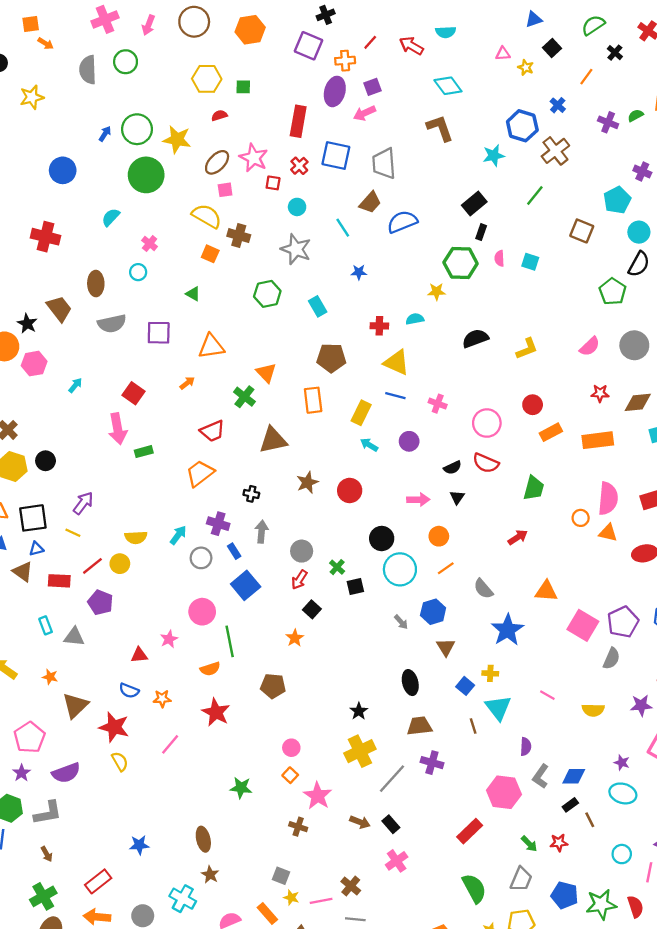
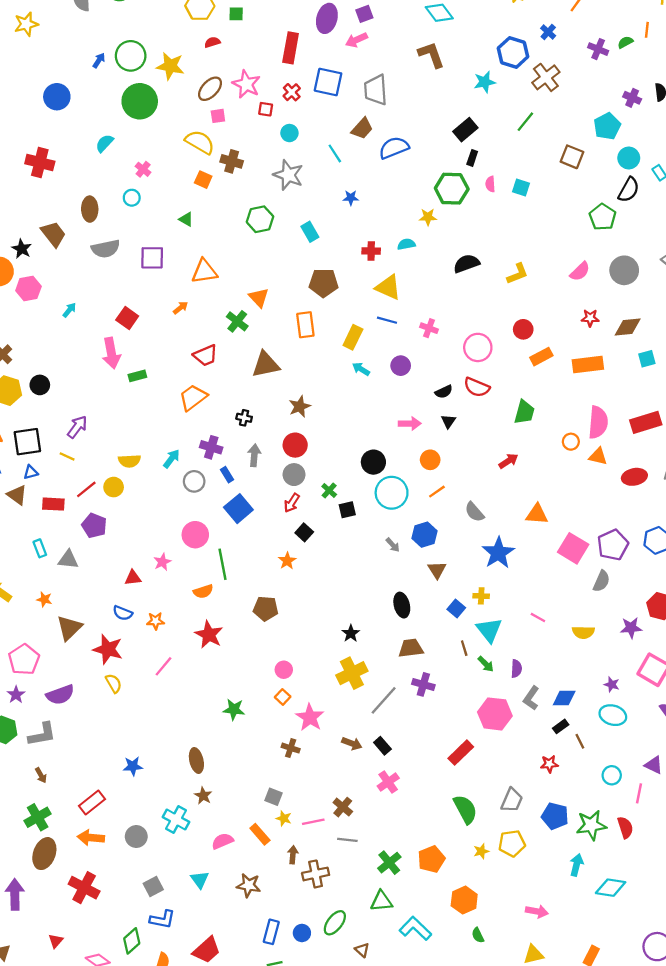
red circle: (350, 490) -> (295, 445), moved
green arrow: (529, 844) -> (486, 664), moved

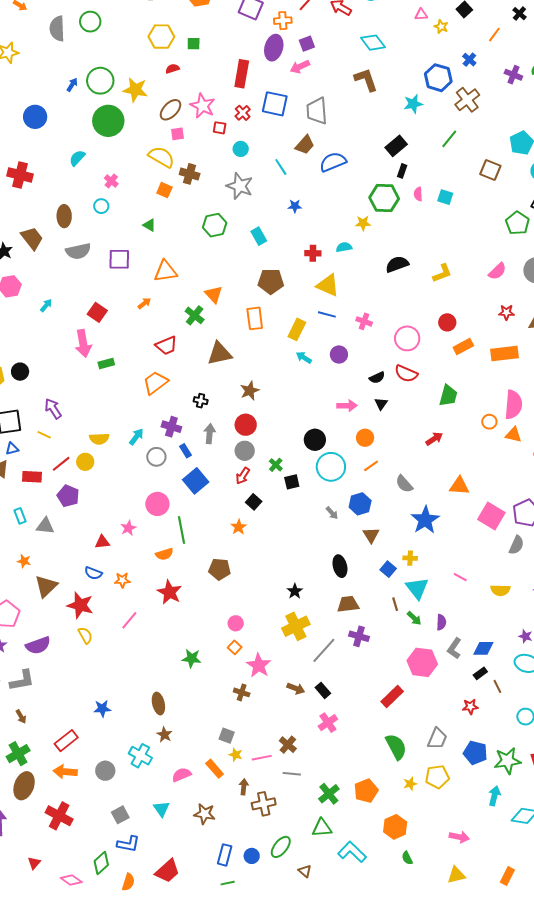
purple arrow: (77, 427) -> (53, 409), turned -70

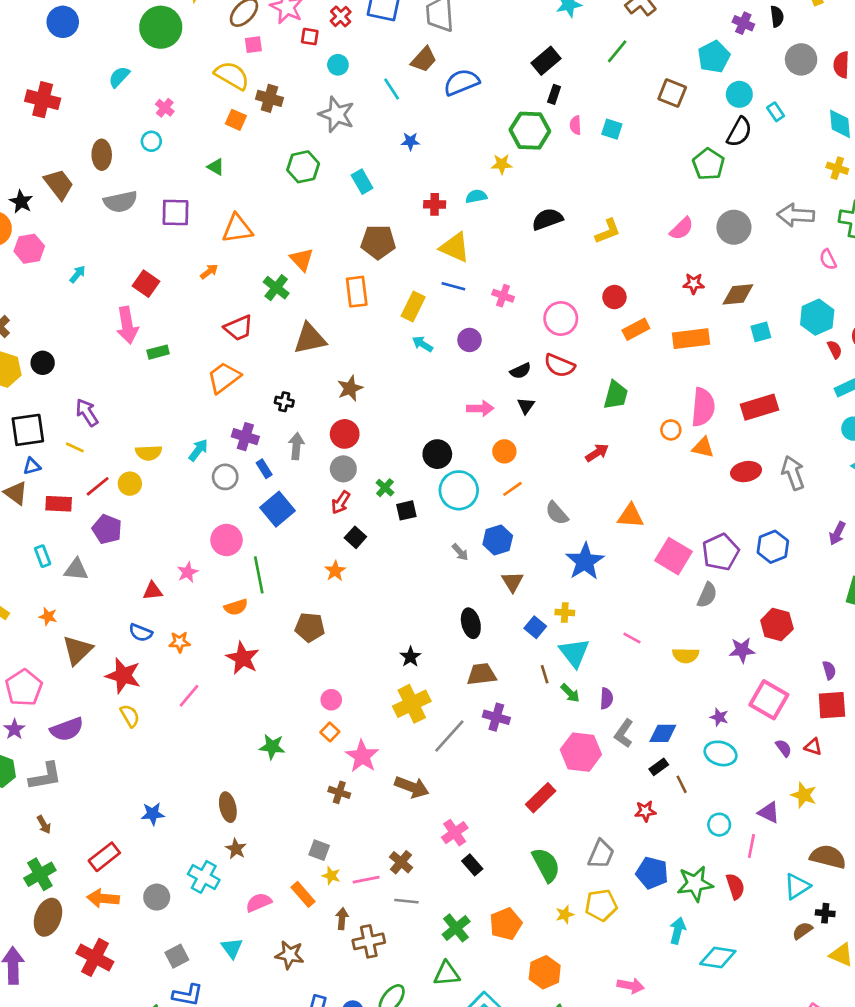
brown arrow: (296, 688) -> (412, 787), size x1.4
black rectangle: (323, 690) -> (472, 865), moved

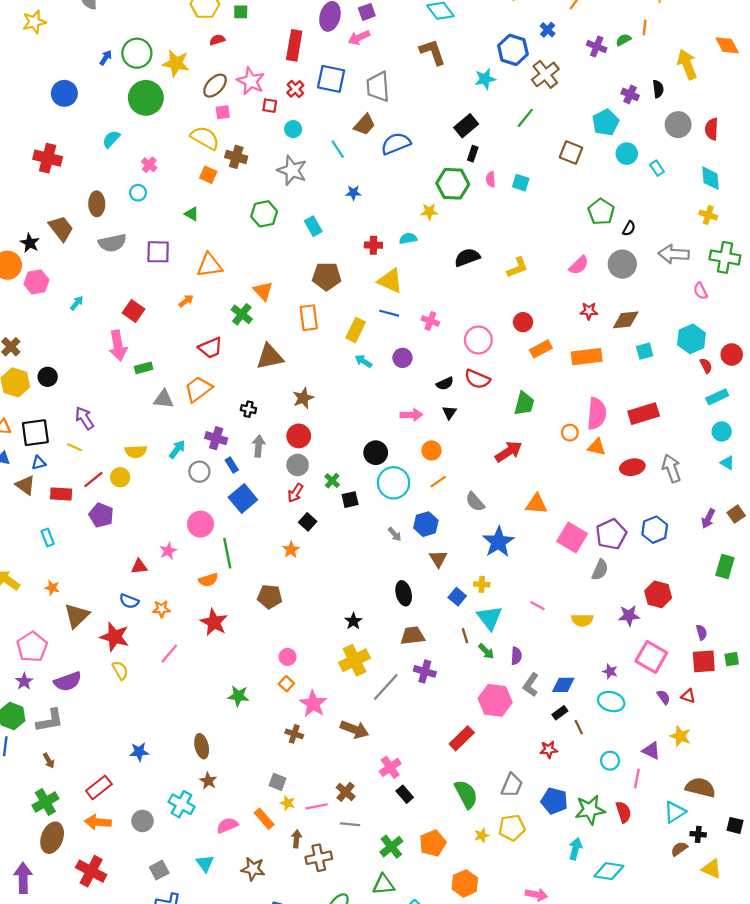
black semicircle: (739, 132) -> (629, 228), moved, size x0.6
red arrow: (597, 453) -> (508, 452), size x1.4
gray triangle: (76, 570) -> (164, 399), moved

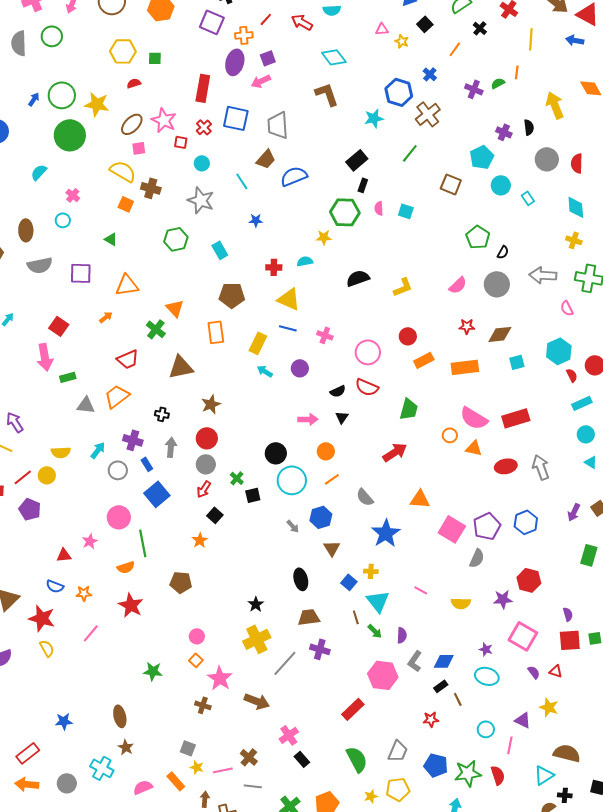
pink semicircle: (597, 414) -> (474, 418), turned 116

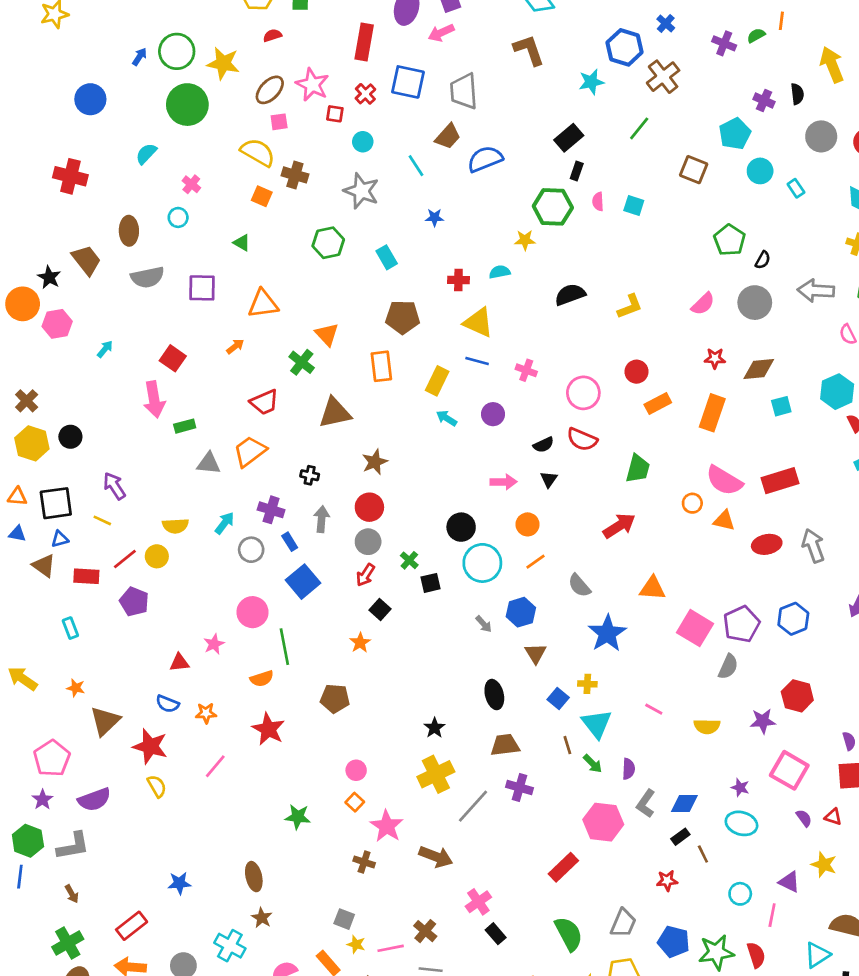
orange rectangle: (465, 367) -> (712, 413), turned -64

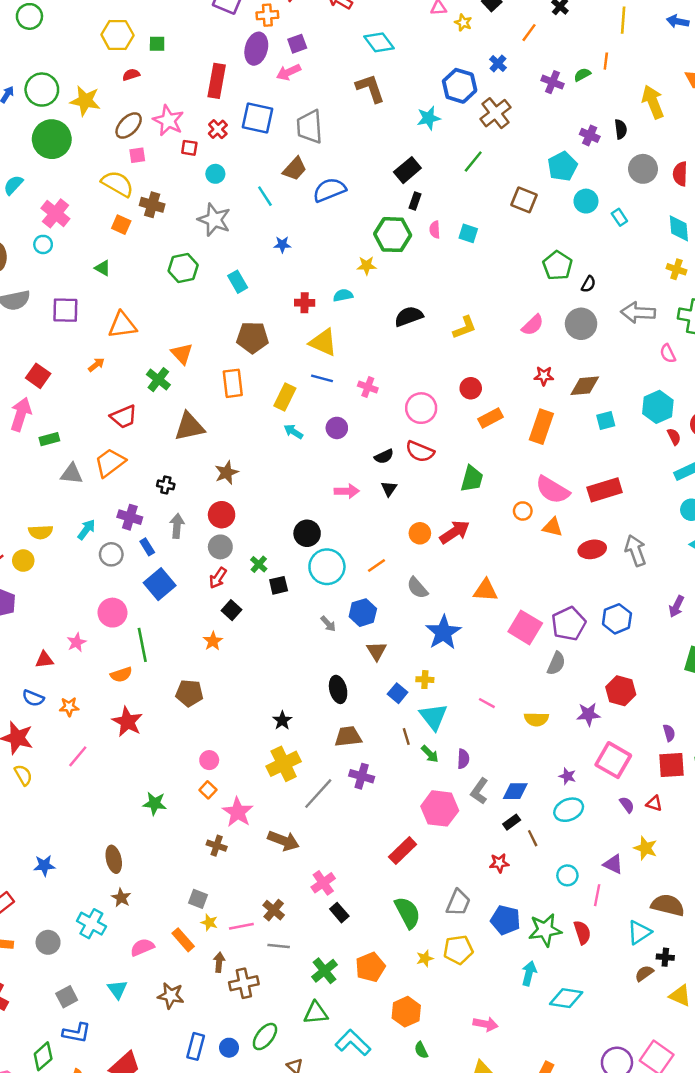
pink cross: (191, 184) -> (55, 213), size x1.6
pink arrow: (154, 400) -> (21, 414), turned -152
orange circle: (528, 524) -> (420, 533), moved
cyan ellipse: (741, 823) -> (569, 810), turned -40

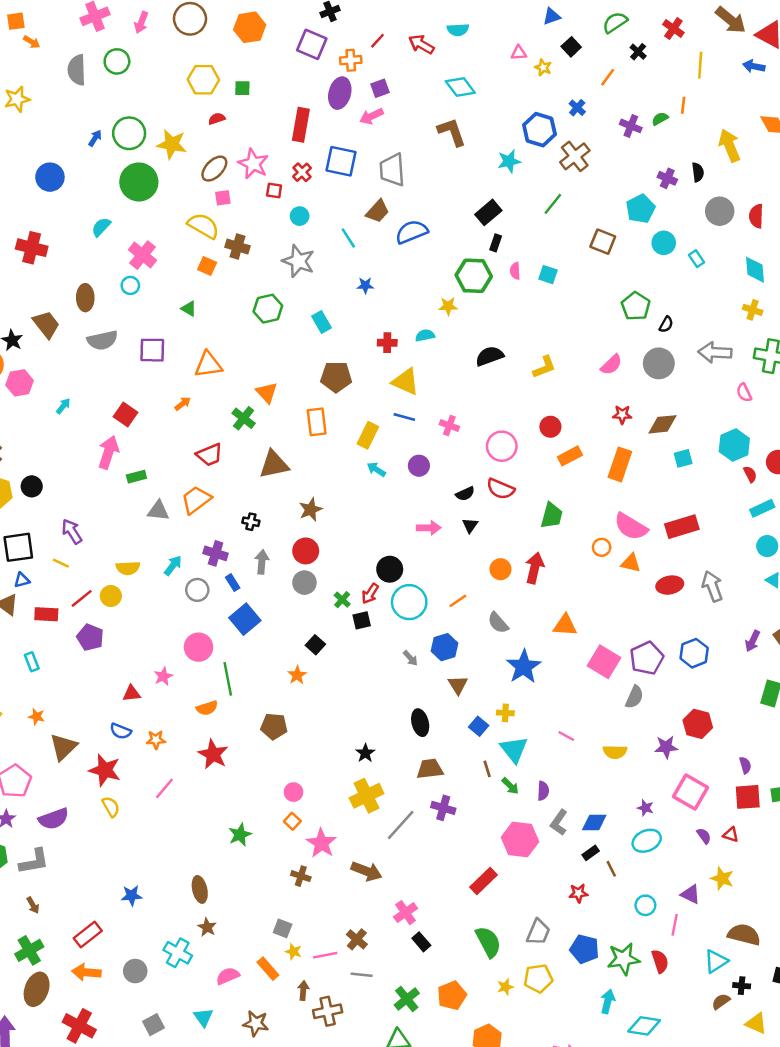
red arrow: (455, 532) -> (535, 568), turned -44
red arrow: (218, 578) -> (370, 594), moved
green star: (155, 803) -> (240, 835), turned -30

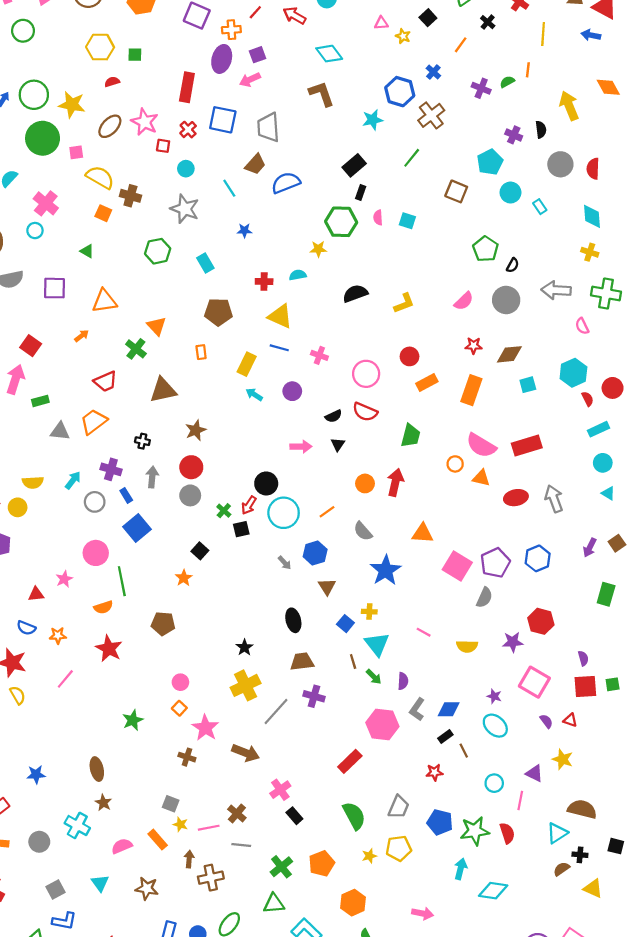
pink square: (223, 198) -> (76, 152), moved
orange rectangle: (317, 422) -> (201, 352), size x0.6
cyan ellipse: (647, 841) -> (495, 726), turned 65

